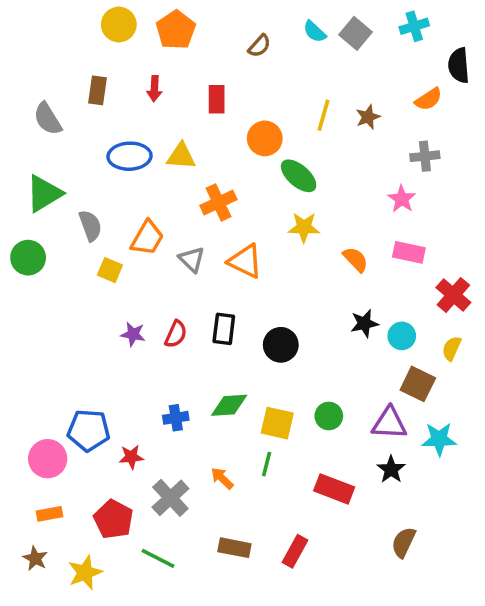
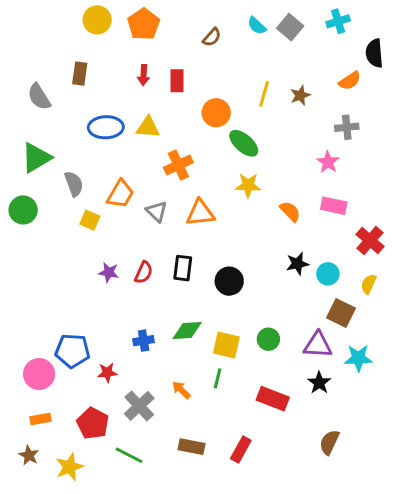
red arrow: (154, 89) -> (144, 75), moved
orange triangle: (245, 261) -> (200, 213), turned -32

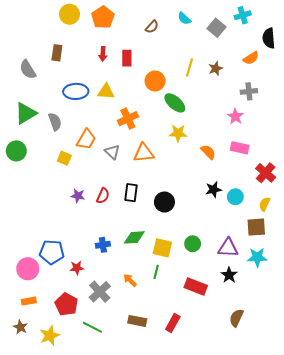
gray square: (290, 27) -> (217, 28), moved
gray semicircle: (74, 184) -> (55, 122), moved
brown square: (341, 313) -> (256, 227), moved, turned -30

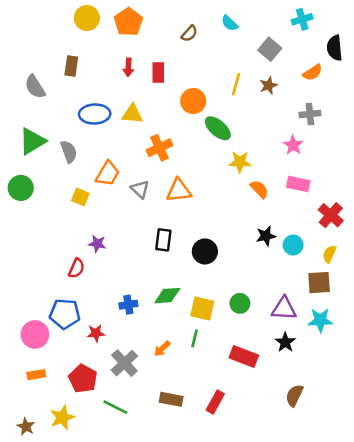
gray square: (217, 28) -> (270, 49), moved
yellow star: (178, 133) -> (240, 162), moved
red semicircle: (103, 196) -> (76, 268), moved
orange arrow: (130, 280) -> (162, 349), turned -88
brown star: (20, 327) -> (26, 427), moved

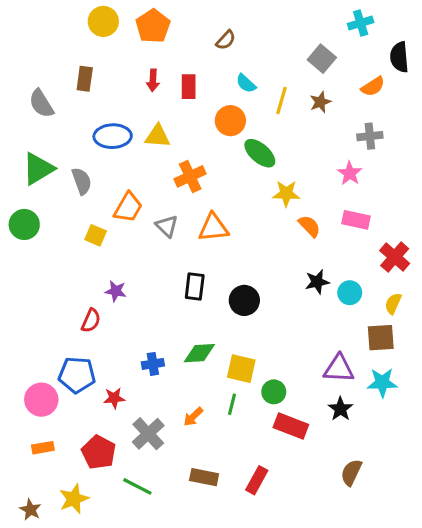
cyan semicircle: (230, 23) -> (246, 83), moved
green circle: (240, 303) -> (274, 392), moved

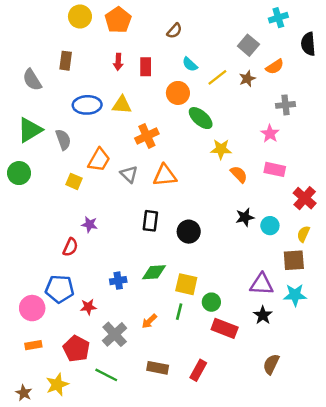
orange semicircle: (373, 87) -> (275, 67), moved
yellow line: (282, 100) -> (217, 77), turned 36

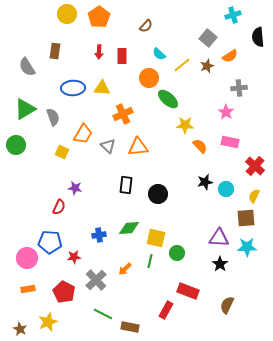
red rectangle: (225, 328) -> (188, 291), moved
brown rectangle: (158, 368) -> (130, 327), moved
green line: (106, 375) -> (103, 314), moved

